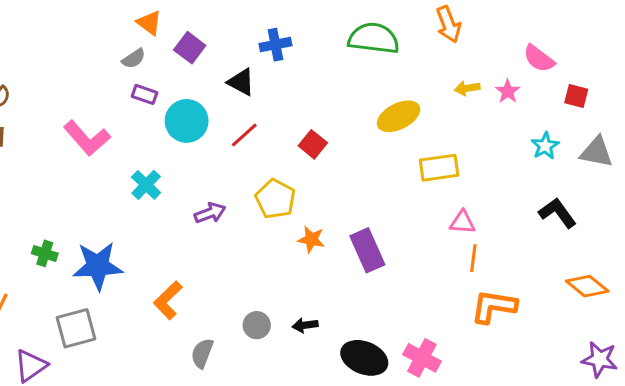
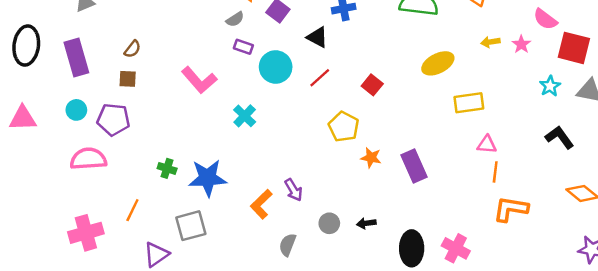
red square: (576, 96) -> (574, 48), size x1.8
purple arrow: (210, 213) -> (293, 190), moved, turned 80
black ellipse: (364, 358) -> (412, 248), turned 68

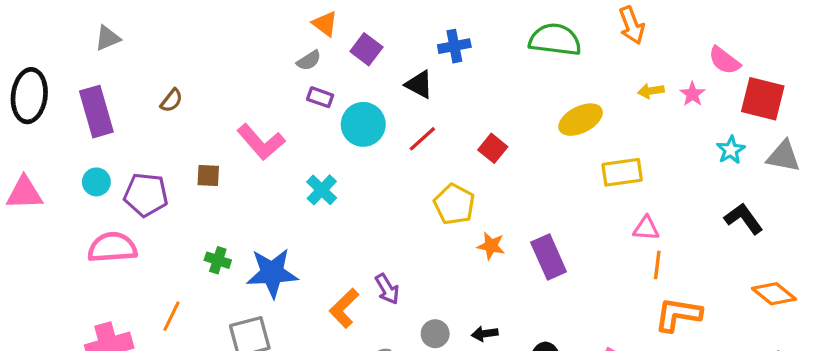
brown square: (128, 79) -> (208, 176), moved

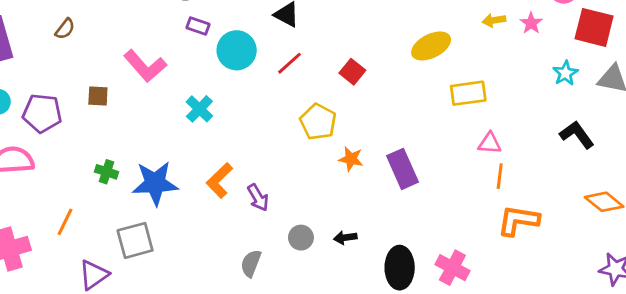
orange L-shape: (344, 308) -> (219, 180), moved

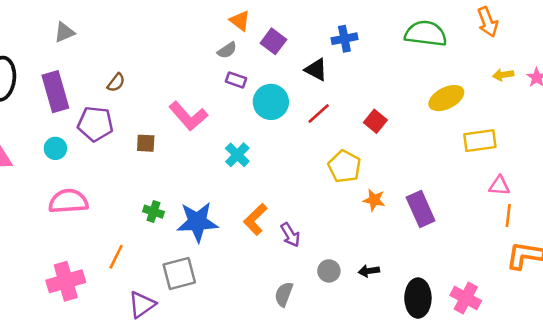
purple pentagon: (42, 113) -> (95, 124), moved

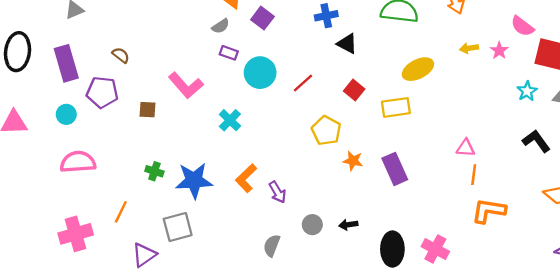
black triangle: (316, 70) -> (347, 44), moved
brown semicircle: (116, 83) -> (121, 55), turned -90
yellow rectangle: (480, 141) -> (396, 107), moved

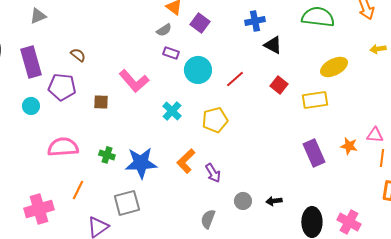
yellow pentagon: (326, 131) -> (215, 120), moved, turned 30
orange star: (353, 161) -> (349, 146), moved
pink semicircle: (78, 162) -> (63, 147), moved

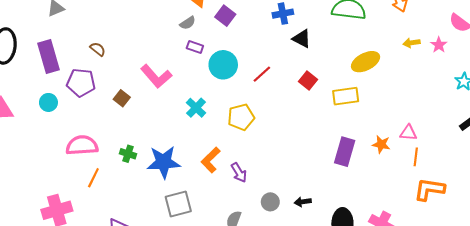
brown square: (101, 102) -> (122, 98), turned 35
purple rectangle: (314, 153) -> (345, 152), turned 40
orange line: (78, 190) -> (93, 178), moved
gray square: (127, 203) -> (178, 204), moved

